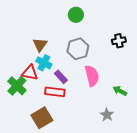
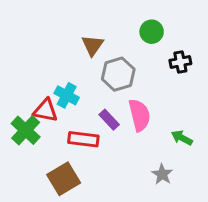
green circle: (76, 15) -> (152, 32), moved
brown triangle: (40, 45) -> (92, 45), moved
purple rectangle: (61, 77) -> (109, 120), moved

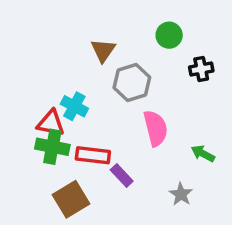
purple rectangle: (109, 120) -> (122, 176), moved
green cross: (26, 130) -> (52, 147), moved, turned -32

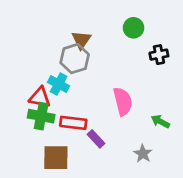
gray hexagon: (132, 83) -> (75, 59), moved
brown square: (71, 199) -> (56, 158), turned 32

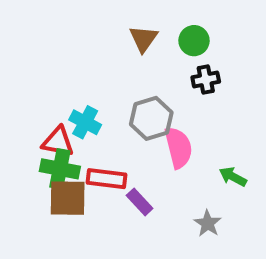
brown triangle: (81, 40) -> (143, 39), moved
black cross: (159, 55) -> (206, 80), moved
gray hexagon: (75, 59) -> (151, 118), moved
brown square: (56, 158) -> (68, 198), moved

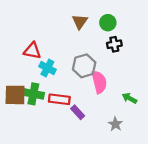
red triangle: (58, 142) -> (32, 51), moved
brown square: (68, 198) -> (15, 95), moved

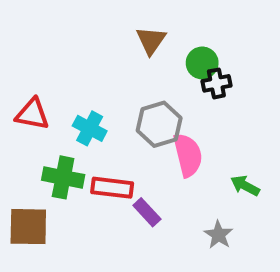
green circle: (108, 23) -> (202, 63), moved
red triangle: (32, 51) -> (32, 114), moved
brown square: (15, 95) -> (28, 227), moved

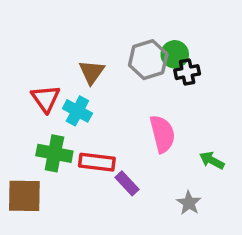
brown triangle: (151, 40) -> (92, 72), moved
red triangle: (32, 114) -> (46, 99), moved, turned 44
gray hexagon: (159, 124) -> (148, 60), moved

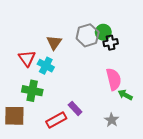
pink semicircle: (162, 134) -> (114, 79), moved
red rectangle: (97, 162) -> (56, 120), moved, turned -36

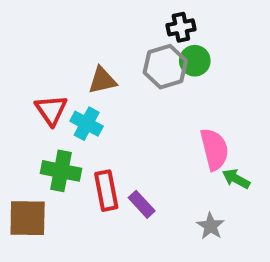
brown triangle: (54, 43) -> (102, 80), turned 42
black cross: (111, 43) -> (181, 27), moved
red rectangle: (56, 120) -> (106, 191), moved, turned -72

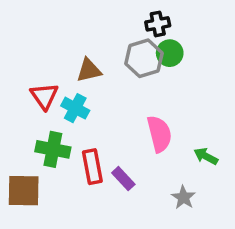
pink semicircle: (214, 149) -> (159, 134), moved

